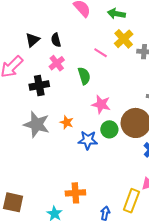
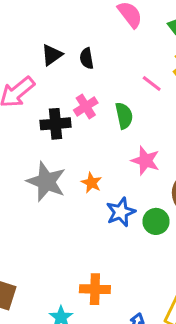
pink cross: (57, 63) -> (86, 106), moved
green circle: (109, 129) -> (156, 221), moved
blue star: (88, 140) -> (121, 212), turned -30

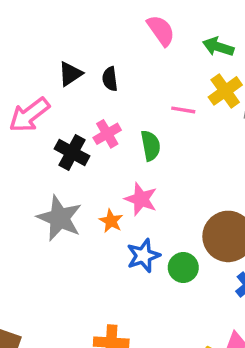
pink line: (152, 84) -> (183, 110), turned -30
black cross: (55, 124) -> (72, 152), turned 32
pink star: (145, 161) -> (141, 199), moved

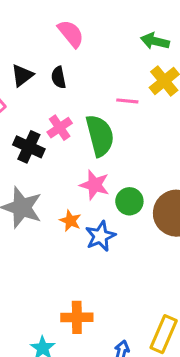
pink semicircle: (161, 30) -> (71, 34), moved
green semicircle: (151, 146) -> (100, 136), size x1.5
orange star: (111, 221) -> (70, 221), moved
green circle: (183, 267) -> (129, 201), moved

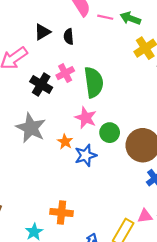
green arrow: (155, 41) -> (130, 18), moved
pink line: (127, 101) -> (105, 17), moved

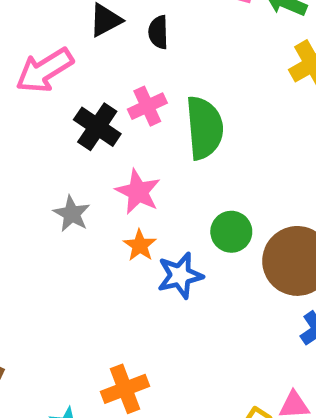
pink star: (86, 118) -> (138, 192), moved
gray star: (31, 128) -> (72, 214), size x0.6
orange cross: (61, 212) -> (125, 389), turned -30

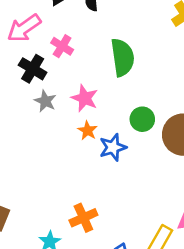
pink cross: (147, 106) -> (62, 46), moved, turned -30
black cross: (97, 127) -> (33, 69), moved
gray star: (72, 214) -> (45, 101), moved

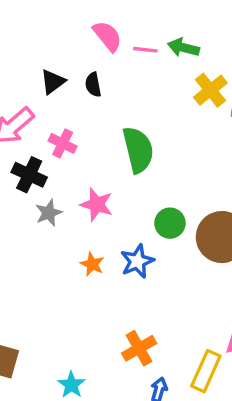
gray star: (45, 101) -> (49, 213), turned 30
orange star: (87, 131) -> (92, 264), moved
orange cross: (83, 218) -> (139, 348), moved

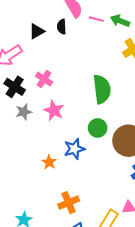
black semicircle: (93, 85) -> (62, 27), moved
pink cross: (63, 143) -> (44, 79), moved
green semicircle: (138, 150) -> (102, 89), moved
orange star: (92, 264) -> (49, 162), moved

